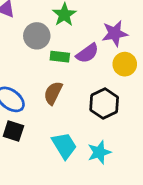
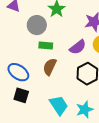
purple semicircle: (87, 53) -> (78, 47), moved
green rectangle: (60, 57) -> (46, 46), moved

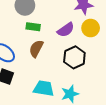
cyan trapezoid: (59, 105) -> (44, 88), turned -50

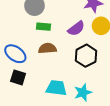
brown semicircle: (36, 49) -> (47, 48), turned 60

